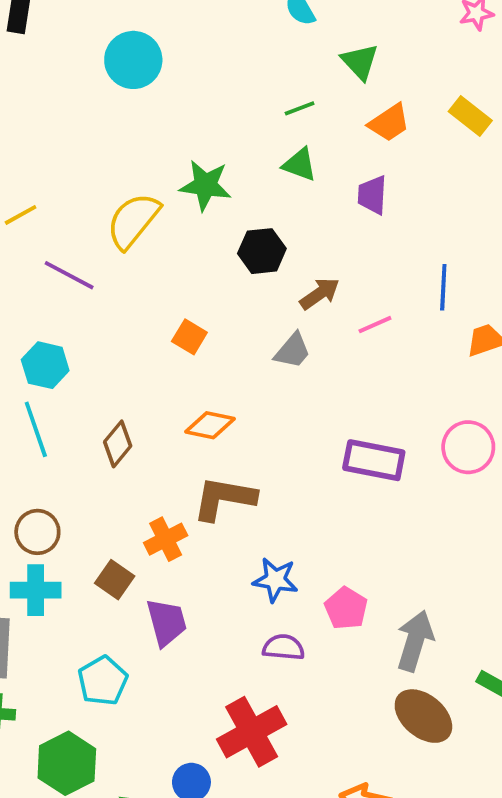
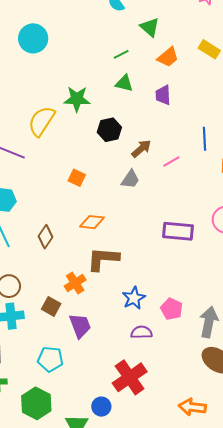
blue star: (275, 580) -> (134, 298), turned -30
cyan pentagon: (103, 681) -> (50, 359), turned -30

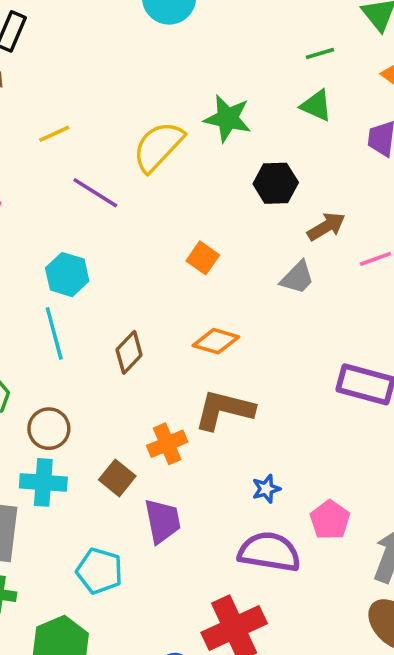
blue star: (134, 298) -> (266, 489), size x0.7
purple semicircle: (142, 332) -> (269, 552), size x1.6

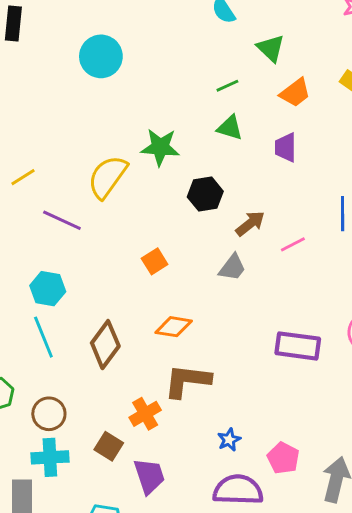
orange square: (203, 258) -> (155, 261), turned 30
brown diamond: (129, 352) -> (105, 345), size x1.4

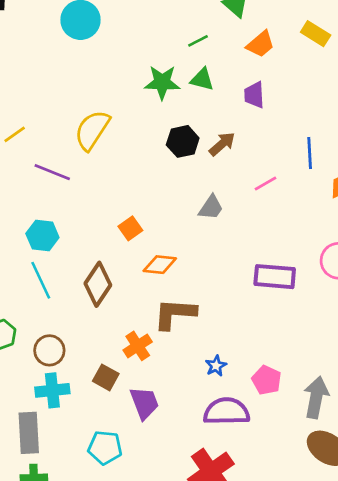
green star: (160, 147) -> (162, 82), moved
brown arrow: (250, 224) -> (222, 144), moved
orange square: (155, 261) -> (130, 228), moved

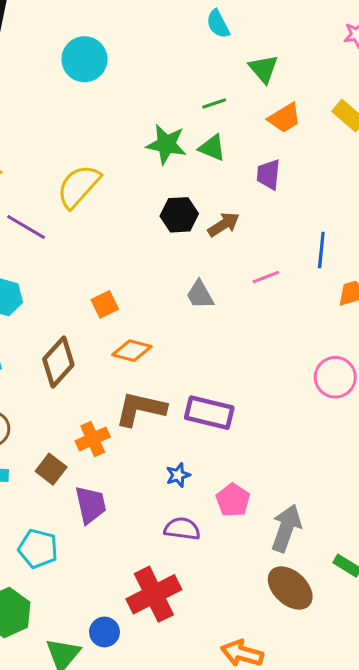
gray trapezoid: (211, 207) -> (200, 295), turned 108
purple rectangle: (275, 277) -> (209, 413), moved
purple semicircle: (227, 411) -> (182, 529), size x0.7

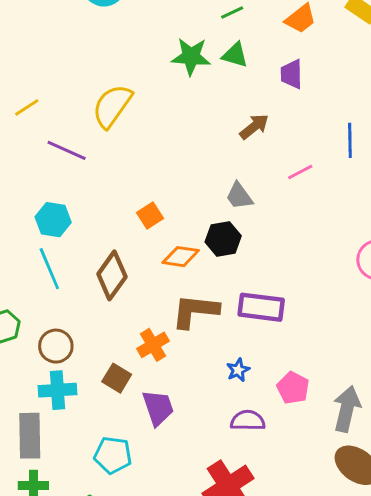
black hexagon: (179, 215) -> (223, 239), moved

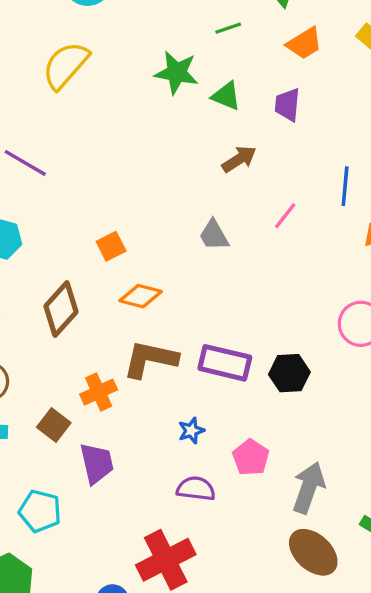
green triangle: (235, 55) -> (226, 96), moved
yellow semicircle: (112, 106) -> (66, 65), moved
pink line: (300, 172) -> (285, 216), turned -30
black hexagon: (223, 239) -> (289, 373), moved

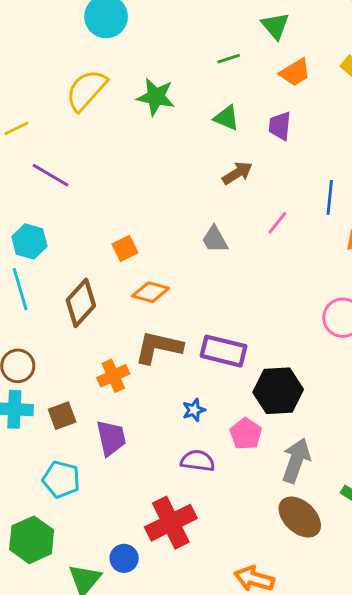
green star: (177, 73) -> (156, 97), moved
black hexagon: (289, 373) -> (278, 391), moved, size x1.4
brown square: (54, 425) -> (62, 416), moved, turned 32

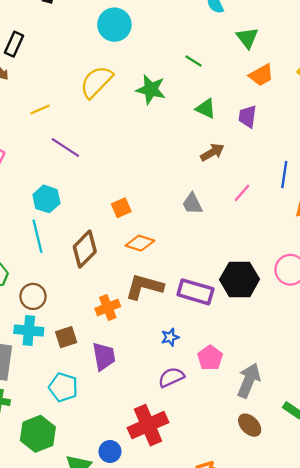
green line: (229, 59) -> (193, 61), moved, turned 48
black hexagon: (278, 391) -> (240, 279), moved
purple semicircle: (198, 461) -> (171, 377), turned -35
brown ellipse: (300, 517) -> (250, 425), size x0.7

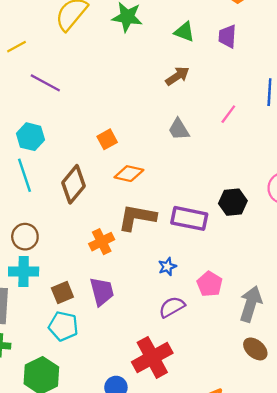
brown arrow: (212, 152) -> (177, 76), moved
black hexagon: (240, 279) -> (233, 202), size x0.7
brown square: (66, 337) -> (62, 293), moved

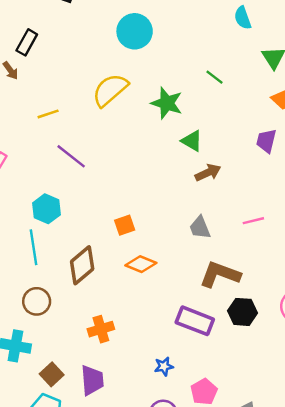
green triangle: (184, 32) -> (192, 141), moved
pink line: (228, 114) -> (253, 221), turned 30
brown L-shape: (137, 217) -> (220, 274), moved
brown circle: (25, 237) -> (37, 301), moved
brown square: (62, 293) -> (52, 374), turned -30

